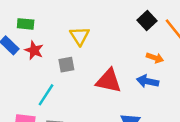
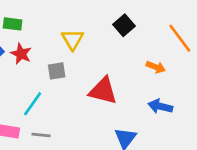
black square: (147, 20) -> (124, 25), moved
blue arrow: (148, 81) -> (160, 106), moved

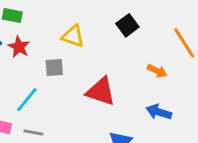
yellow triangle: (73, 40) -> (73, 36), turned -45

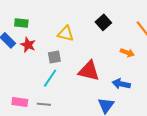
cyan line: (27, 100) -> (50, 78), moved
blue arrow: (159, 112) -> (121, 84), moved

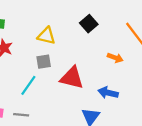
gray square: (54, 57) -> (44, 62), moved

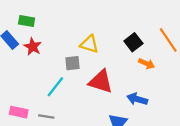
black square: (89, 24) -> (133, 42), moved
yellow triangle: (46, 36) -> (89, 44), moved

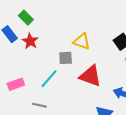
green rectangle: (27, 21) -> (26, 18), turned 32
pink rectangle: (19, 112) -> (16, 84), moved, turned -35

